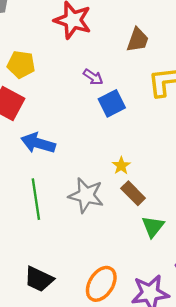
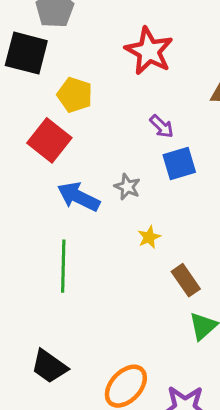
yellow star: (121, 166) -> (149, 237), moved
gray star: (86, 195) -> (127, 187), moved, size x0.6

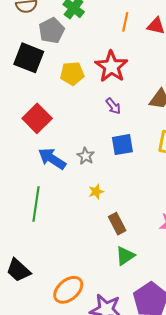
yellow pentagon: (75, 95) -> (72, 74), moved, turned -30
purple arrow: (162, 126) -> (113, 106), moved

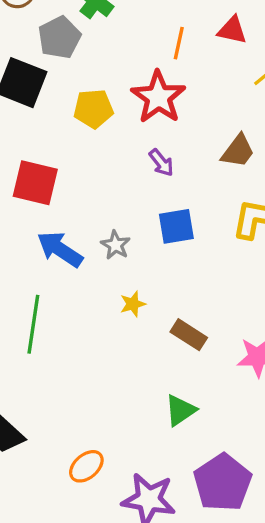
orange line: (125, 22) -> (179, 43), moved
red square: (37, 118) -> (35, 183), turned -32
brown rectangle: (117, 224) -> (189, 335), moved, turned -30
orange ellipse: (68, 290) -> (86, 466), size x0.7

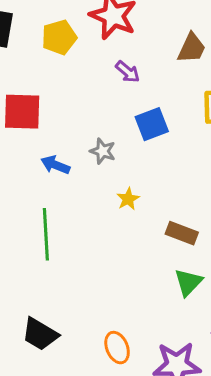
blue arrow: (60, 249) -> (55, 165), size x0.7
brown rectangle: (189, 335) -> (182, 233), moved
orange ellipse: (86, 466) -> (117, 348), turned -60

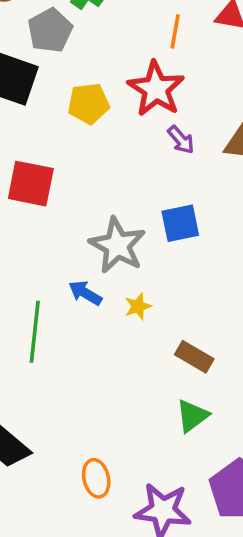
purple arrow: (128, 72) -> (181, 140), moved
gray star: (103, 151) -> (117, 245), size x1.8
blue arrow: (55, 165) -> (85, 293), moved

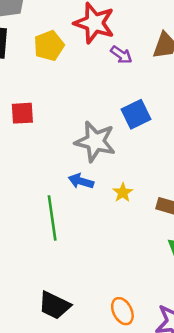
red square: (31, 184) -> (22, 113), size x0.7
yellow star: (138, 306) -> (123, 192), moved

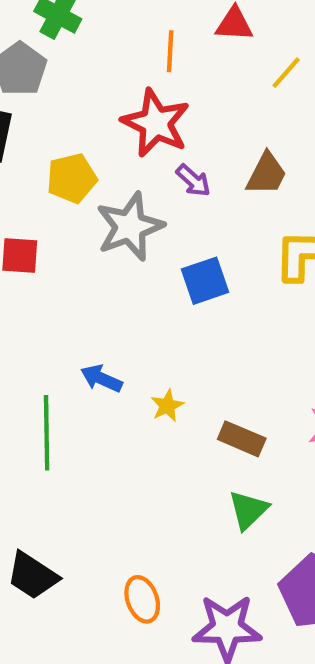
yellow pentagon: (49, 46) -> (72, 178), moved
gray star: (95, 141) -> (130, 227), moved, turned 30

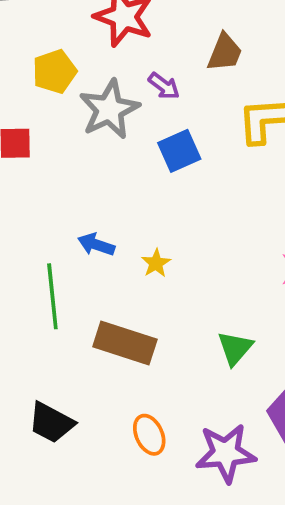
purple arrow: (193, 180) -> (164, 86), moved
brown rectangle: (242, 439) -> (125, 343), moved, size x1.5

